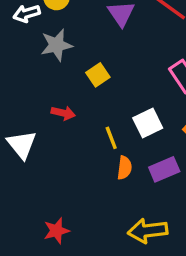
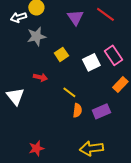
white square: (148, 123) -> (91, 62), moved
yellow line: (111, 138) -> (69, 92), turned -32

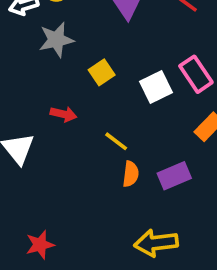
red star: (36, 148) -> (40, 245), moved

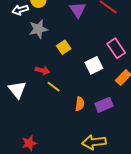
white square: (156, 87) -> (94, 65), moved
yellow line: (116, 141) -> (54, 87), moved

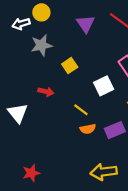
yellow line: (54, 87) -> (81, 110), moved
orange semicircle: (80, 104) -> (88, 129), turned 72

